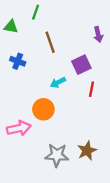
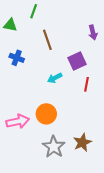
orange circle: (43, 109) -> (46, 114), moved
gray star: (57, 155) -> (54, 147), turned 30

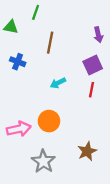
brown line: (47, 40) -> (50, 43), turned 30
purple square: (77, 61) -> (93, 65), moved
gray star: (54, 147) -> (43, 161), moved

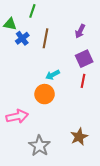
purple arrow: (98, 35) -> (80, 31), moved, turned 40
blue cross: (18, 62) -> (22, 38), moved, turned 32
orange circle: (49, 121) -> (45, 94), moved

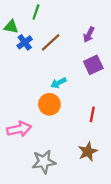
brown line: (46, 38) -> (51, 42), turned 36
red line: (83, 81) -> (92, 114), moved
gray star: (39, 146) -> (44, 162), turned 30

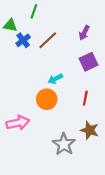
red line: (92, 114) -> (85, 98), moved
brown star: (88, 152) -> (90, 130), moved, turned -30
gray star: (44, 162) -> (64, 144), moved, turned -30

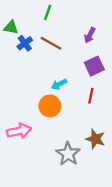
green line: (34, 11) -> (48, 12), moved
brown line: (48, 40) -> (51, 43), turned 72
red line: (85, 98) -> (91, 96), moved

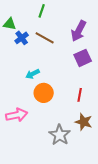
purple arrow: (90, 35) -> (79, 31), size x1.5
cyan arrow: (59, 84) -> (33, 74), moved
red line: (91, 96) -> (80, 95), moved

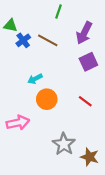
green line: (42, 11) -> (58, 12), moved
red line: (80, 95) -> (85, 101), turned -64
brown star: (84, 122) -> (90, 157), moved

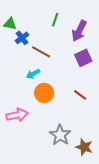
green line: (58, 12) -> (55, 20), moved
brown line: (48, 40) -> (41, 52), moved

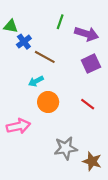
purple arrow: (79, 31) -> (87, 34), turned -100
gray star: (60, 135) -> (66, 148), turned 30

